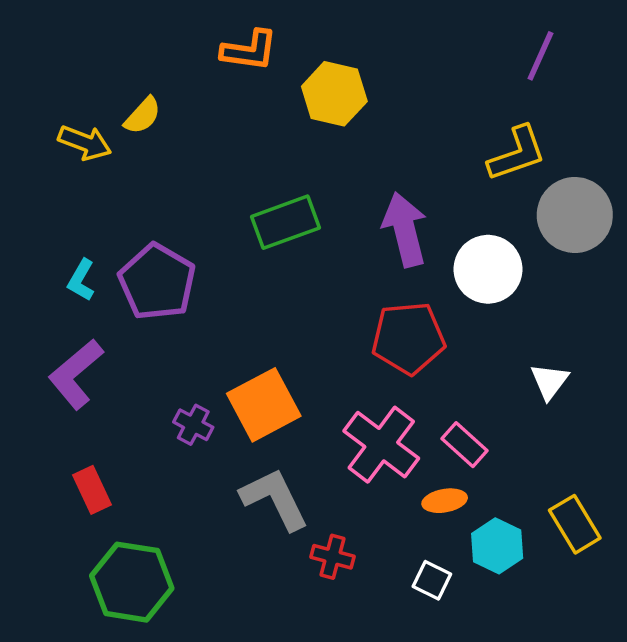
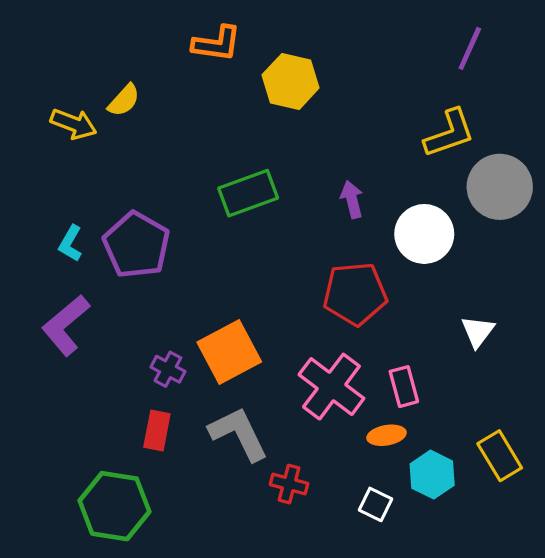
purple arrow: (405, 229) -> (352, 199), size x0.6
pink rectangle: (464, 445) -> (404, 387), turned 33
red rectangle: (92, 490) -> (157, 431), moved, turned 36

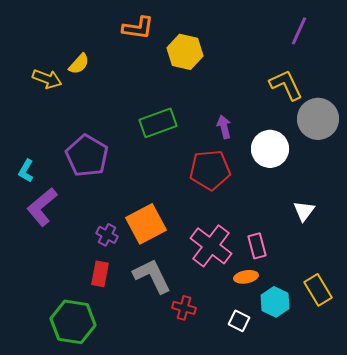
yellow L-shape: (449, 133) -> (286, 85), turned -96
cyan L-shape: (70, 243) -> (26, 171), moved
red pentagon: (355, 294) -> (210, 170), moved

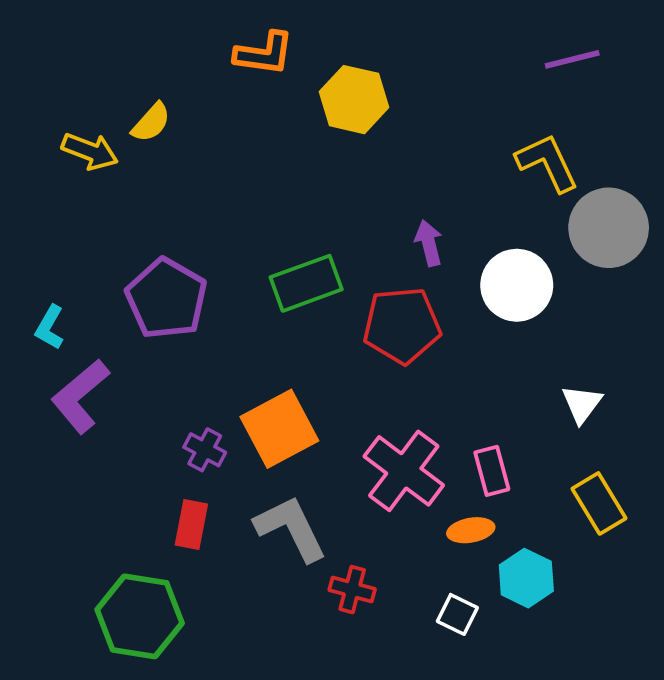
purple line: (299, 31) -> (572, 59), turned 52
green rectangle: (158, 123) -> (306, 283), moved
yellow rectangle: (318, 290) -> (599, 503), moved

